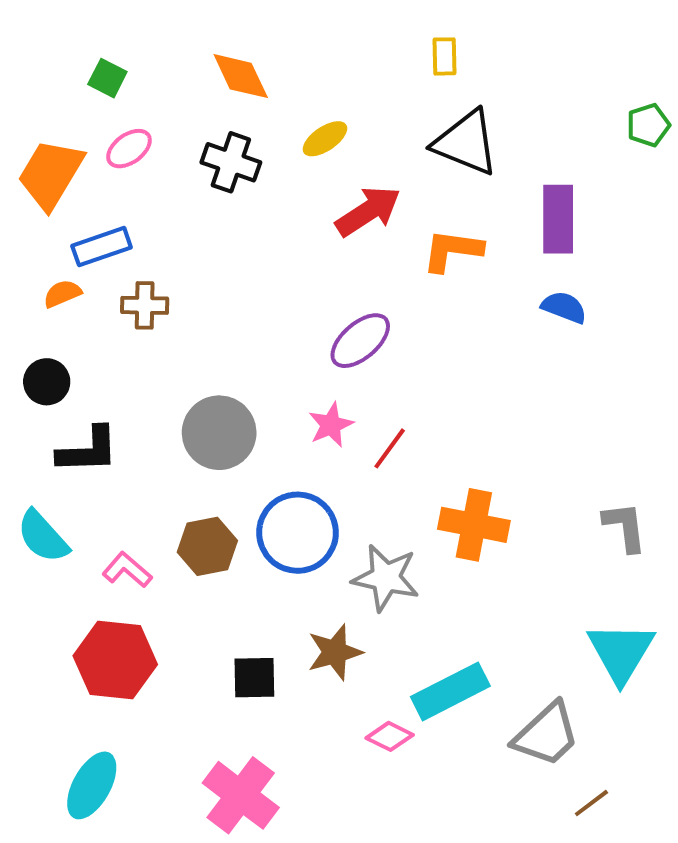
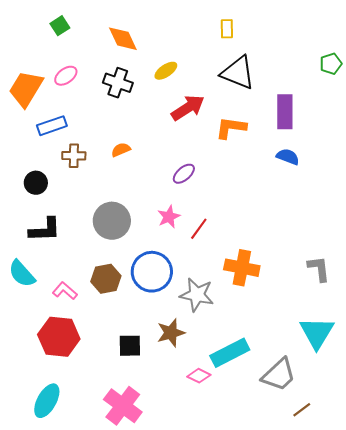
green square: (107, 78) -> (60, 26), moved, turned 30
orange semicircle: (62, 294) -> (121, 150), moved
purple ellipse: (360, 341) -> (184, 174), size x0.7
black circle: (47, 382) -> (36, 183), moved

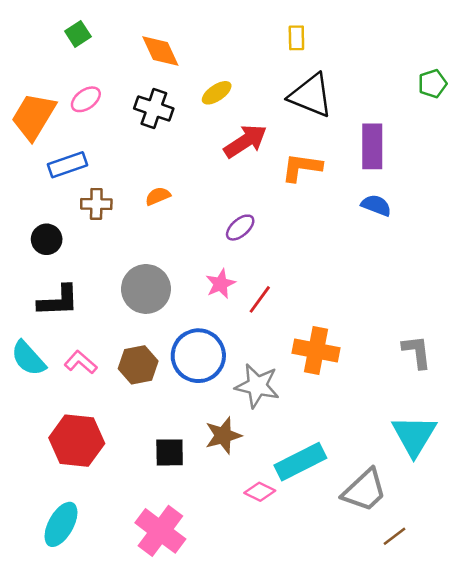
pink L-shape: (65, 291) -> (81, 362), moved

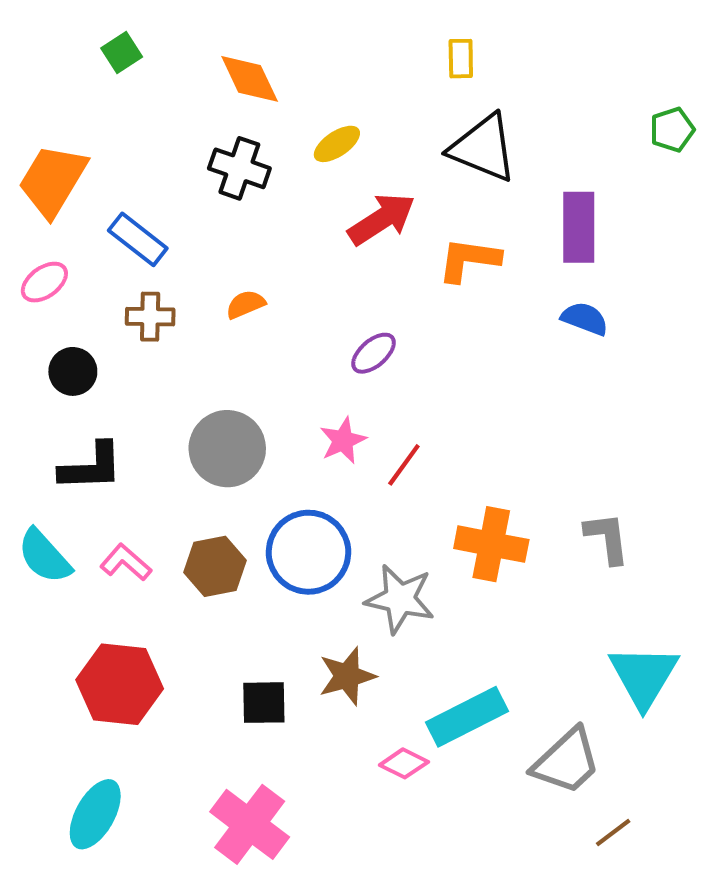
pink ellipse: (86, 99) -> (44, 282), moved
blue rectangle: (68, 165) -> (138, 239), moved, turned 57
gray L-shape: (417, 352) -> (607, 538), moved

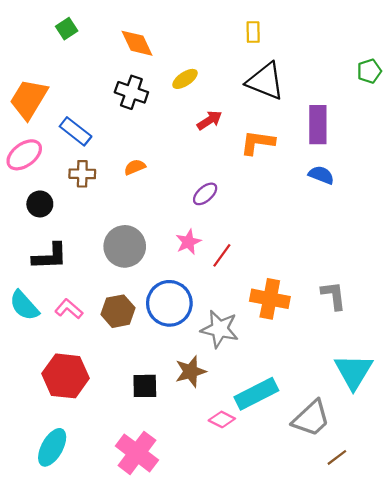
red arrow: (382, 219) -> (210, 120), size x0.7
pink ellipse: (44, 282) -> (24, 155), size x1.4

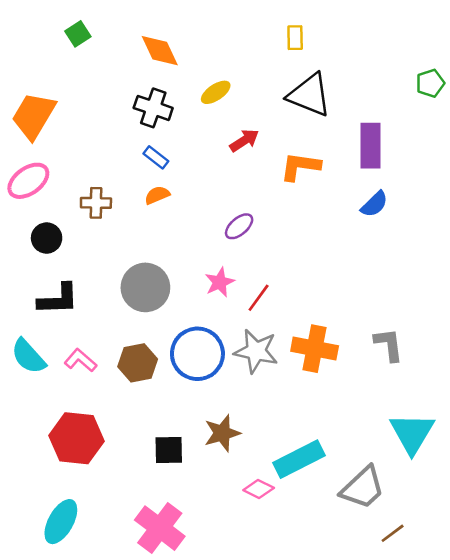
blue rectangle: (76, 131) -> (156, 157), moved, size x0.7
blue semicircle: (321, 175) -> (374, 204), turned 115
gray star: (220, 329) -> (256, 351), moved

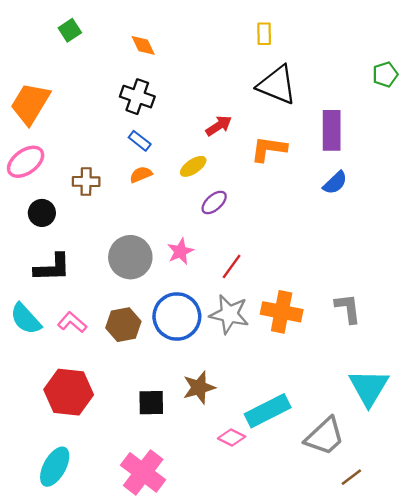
orange diamond: (160, 51) -> (143, 45), size x0.7
yellow ellipse: (216, 92) -> (193, 166), moved
pink star: (220, 282) -> (180, 251), moved

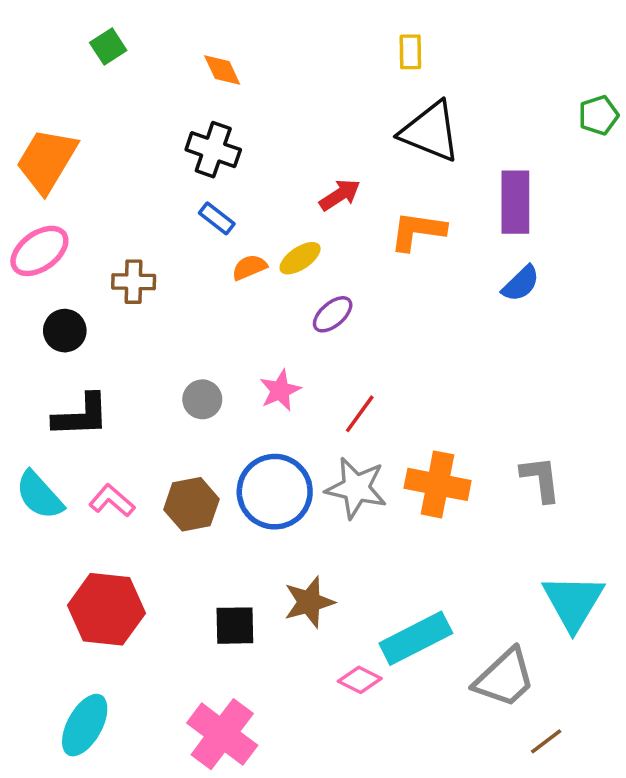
orange semicircle: (141, 175) -> (249, 267), moved
gray circle: (130, 257) -> (202, 399), size x0.6

